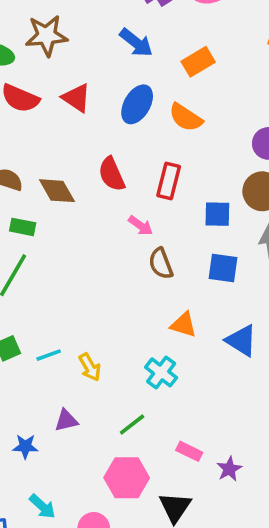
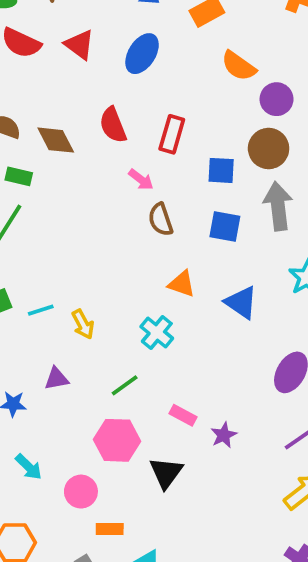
orange semicircle: (186, 117) -> (239, 66), moved

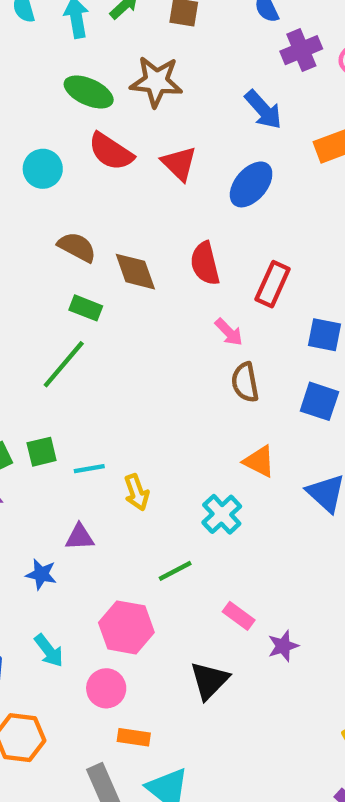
purple triangle: (57, 379) -> (80, 537), moved
pink hexagon: (117, 440) -> (126, 627), moved

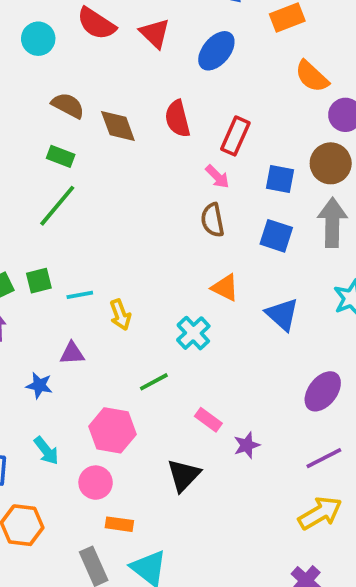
green rectangle: (86, 308) -> (61, 156), moved
pink arrow: (229, 332) -> (217, 177), moved

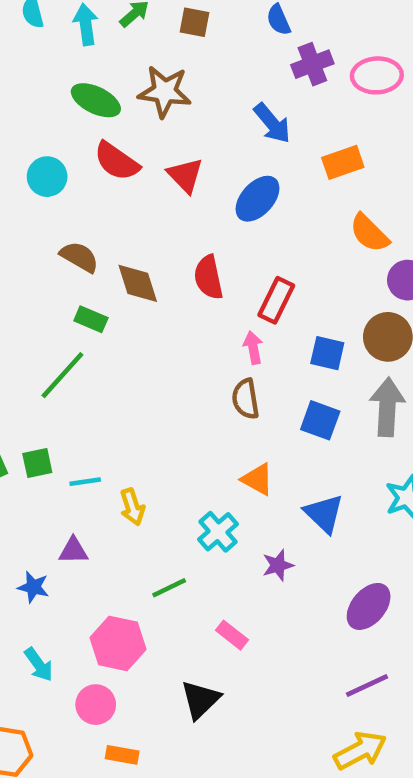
green rectangle: (61, 156) -> (91, 319), moved
pink arrow: (217, 177) -> (253, 348), turned -148
purple star: (247, 445) -> (278, 565), moved

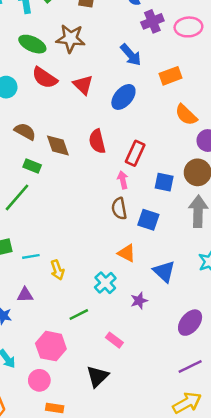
blue square: (320, 420) -> (148, 220), moved

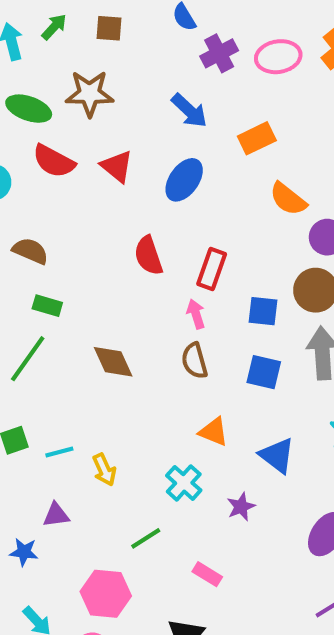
brown diamond: (58, 146) -> (113, 362), moved
blue square: (148, 220) -> (264, 372), moved

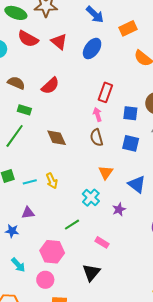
red semicircle: (148, 256) -> (50, 86), moved, turned -114
orange triangle: (214, 432) -> (106, 172), turned 42
yellow arrow: (104, 470) -> (52, 181), moved

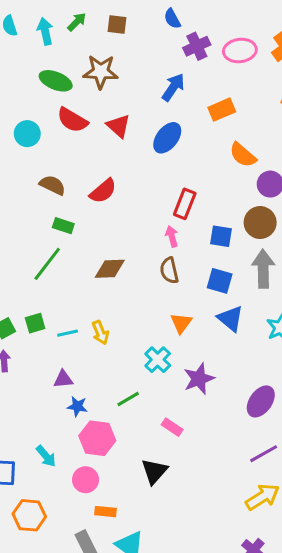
blue arrow: (95, 14) -> (173, 87), turned -102
brown diamond: (57, 138) -> (110, 269), turned -70
blue triangle: (137, 184) -> (230, 319), moved
purple star: (119, 209) -> (199, 379), size x1.5
blue star: (12, 231) -> (77, 406), moved

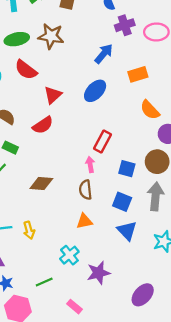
green ellipse: (56, 81) -> (17, 39), turned -40
red triangle: (118, 126) -> (53, 95), moved, turned 30
orange triangle: (181, 323) -> (84, 221), moved, turned 36

